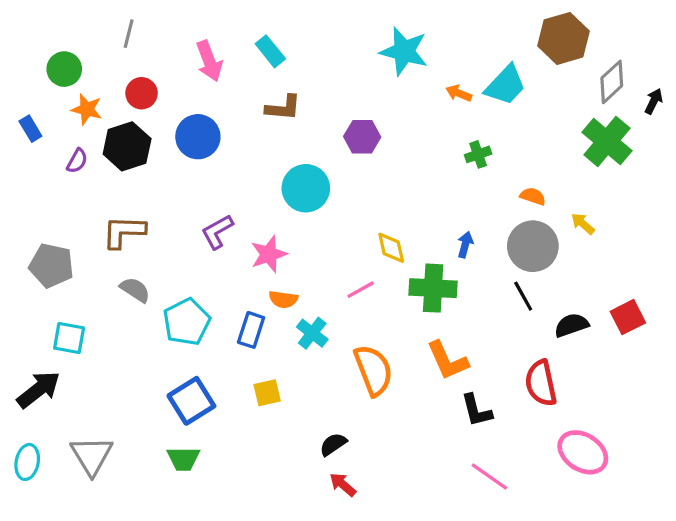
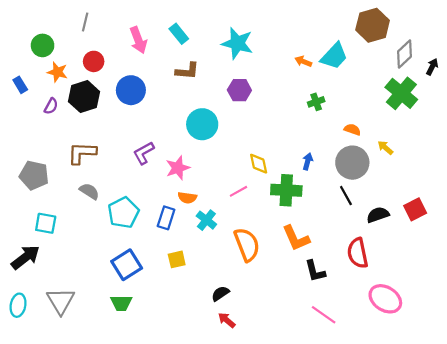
cyan star: (404, 51) -> (237, 43), moved

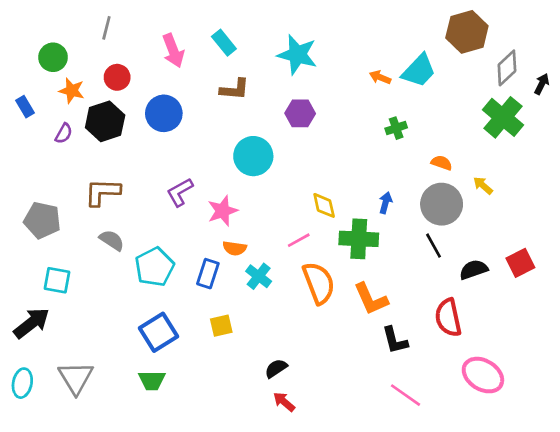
orange semicircle: (247, 245) -> (319, 283), moved

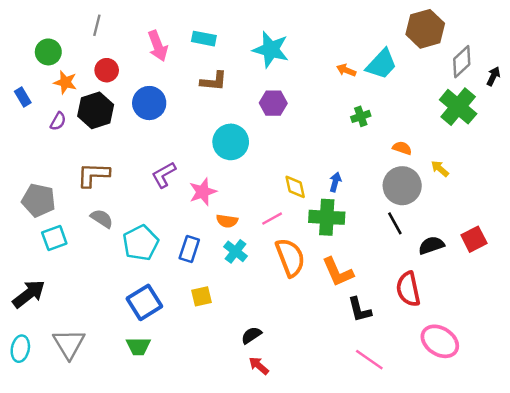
cyan rectangle: (224, 43) -> (204, 39), turned -40
blue arrow: (385, 203) -> (335, 182), moved
orange semicircle: (235, 248) -> (227, 221), moved
cyan square: (57, 280) -> (54, 238), moved, turned -30

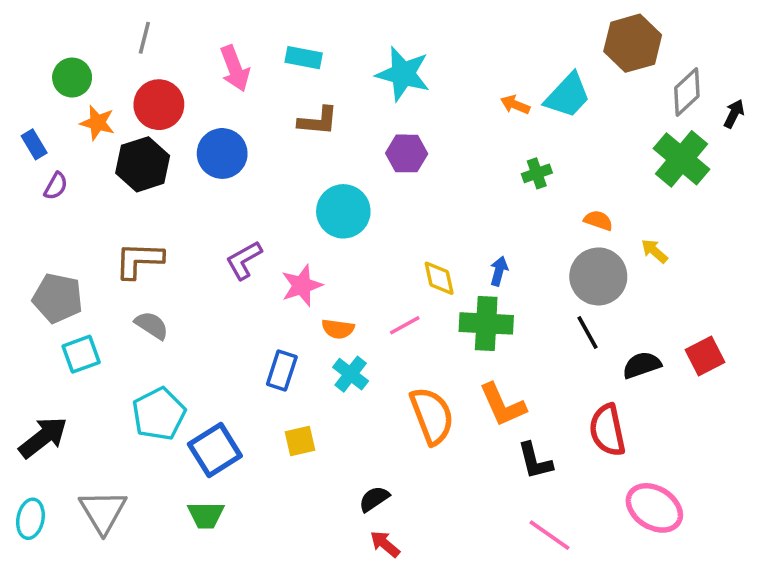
red circle: (107, 70) -> (159, 105), size x1.4
purple semicircle: (58, 121) -> (56, 186), moved
cyan pentagon: (141, 243) -> (159, 414), moved
orange semicircle: (290, 257) -> (432, 416), moved

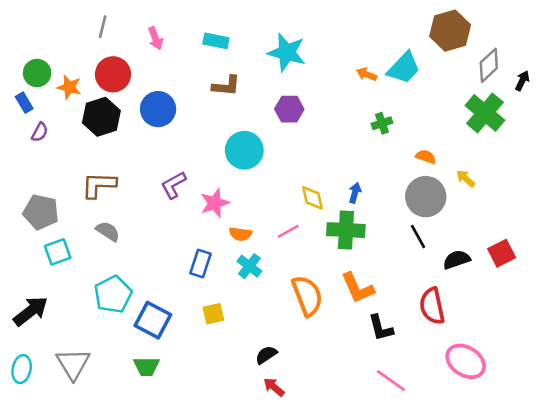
pink arrow: (235, 68) -> (155, 38), moved, size x0.7
green circle: (72, 78) -> (37, 73), moved
blue square: (215, 450) -> (153, 320), turned -30

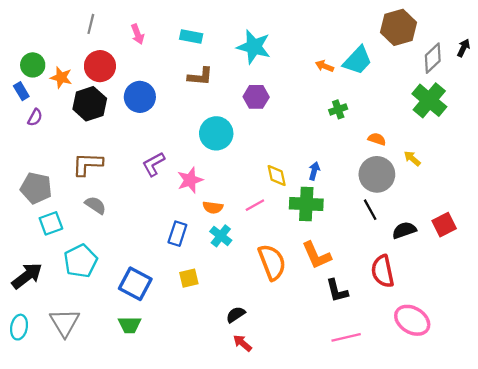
black arrow: (522, 81) -> (464, 48), moved
cyan pentagon: (113, 294) -> (81, 261), moved
pink line: (391, 381) -> (346, 337), turned -48

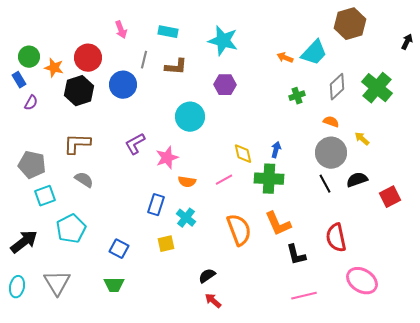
gray line: (91, 24) -> (144, 60), moved
gray diamond: (433, 58) -> (337, 87), moved
black semicircle: (404, 230) -> (357, 180), moved
cyan cross: (221, 236) -> (186, 218), moved
blue square: (135, 284) -> (119, 249), size x0.7

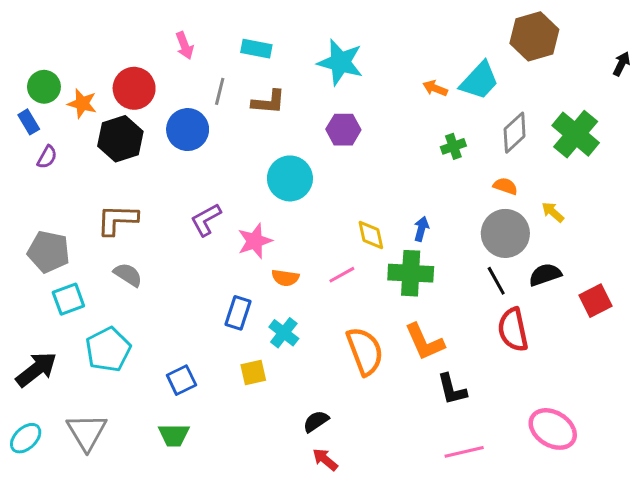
red semicircle: (336, 238) -> (513, 330), moved
blue square: (119, 249) -> (181, 380), turned 36
cyan ellipse: (17, 287) -> (26, 438), turned 35

